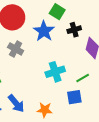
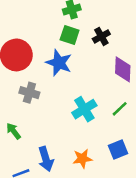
black cross: (74, 30) -> (101, 36), moved
blue square: (74, 97) -> (118, 149), moved
blue arrow: (16, 103) -> (46, 159), turned 36

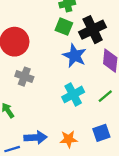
black cross: (101, 36) -> (93, 30), size x1.6
blue star: (59, 63) -> (75, 56), moved
blue arrow: (46, 159) -> (35, 138), turned -80

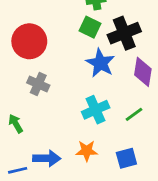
orange star: (69, 139) -> (87, 151), moved

